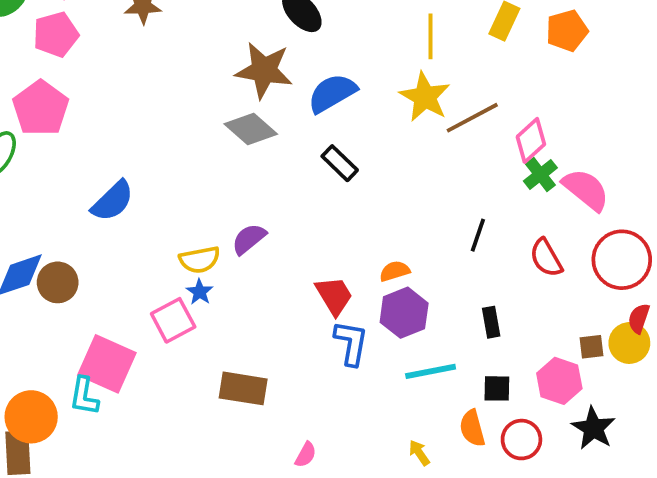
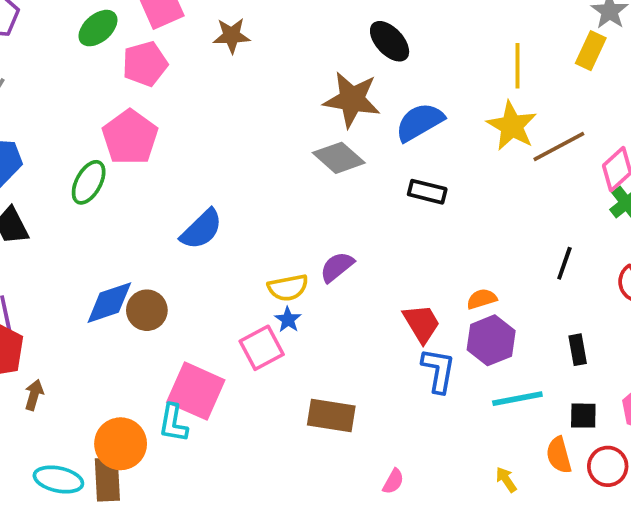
black rectangle: (340, 163) -> (427, 192), turned -30

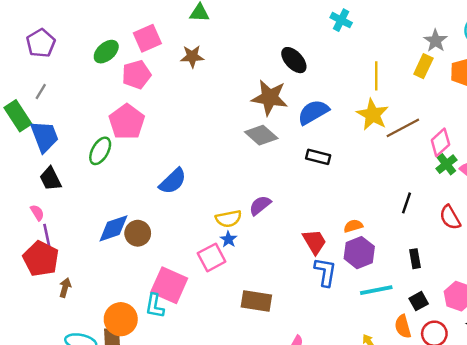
black square: (583, 416) -> (419, 301), turned -30

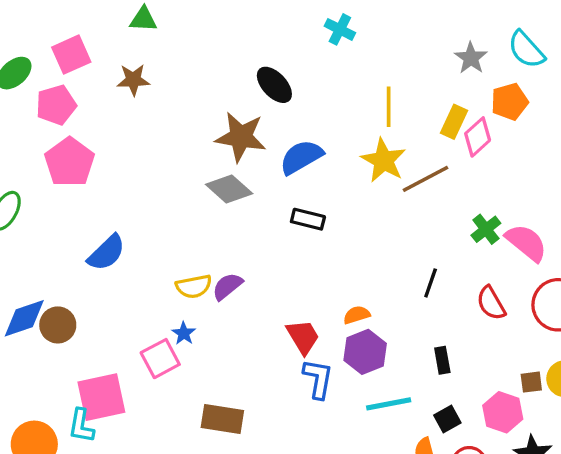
yellow rectangle: (423, 66) -> (454, 122), moved
pink pentagon: (127, 122) -> (70, 162), moved
pink diamond: (440, 142) -> (478, 137), moved
yellow semicircle: (228, 219) -> (194, 286), moved
pink square: (169, 285) -> (101, 397), turned -36

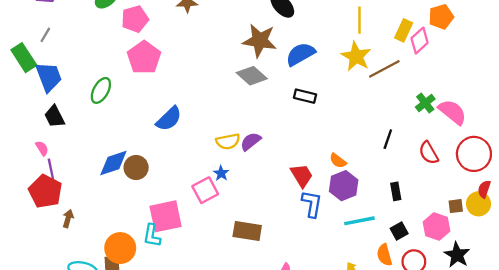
orange semicircle: (357, 315) -> (338, 161), turned -126

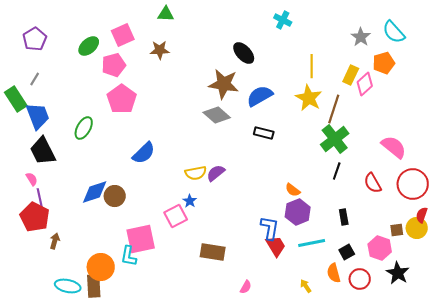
brown line: (384, 69) -> (334, 109), turned -44
green cross: (425, 103) -> (335, 139), moved, size x1.6
black trapezoid: (54, 117) -> (43, 151), size x1.4
red trapezoid: (302, 175) -> (276, 246), moved

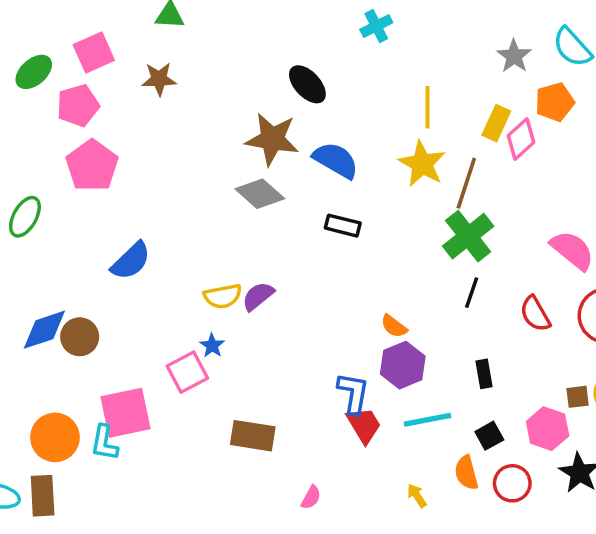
cyan cross: (283, 20) -> (376, 26), turned 36
blue semicircle: (260, 96) -> (336, 160), turned 60
orange circle: (101, 267) -> (55, 437), moved

